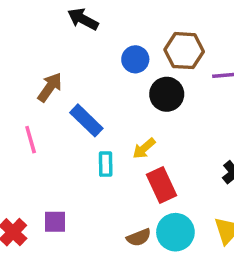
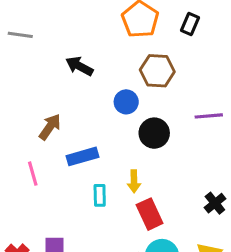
brown hexagon: (184, 51) -> (157, 71), moved
blue rectangle: (86, 120) -> (83, 156), turned -60
yellow arrow: (144, 148) -> (134, 181), turned -50

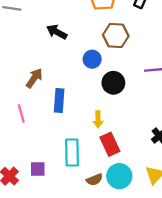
blue rectangle: (83, 156) -> (59, 101), turned -70
cyan rectangle: (100, 195) -> (72, 152), moved, size x1.6

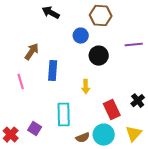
red rectangle: (110, 144) -> (112, 110), moved
purple square: (38, 169) -> (35, 129), turned 32

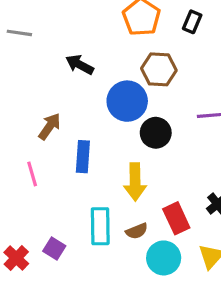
blue circle: (81, 36) -> (127, 101), size x1.6
yellow arrow: (86, 87) -> (135, 182), size x1.6
brown semicircle: (83, 138) -> (137, 231), moved

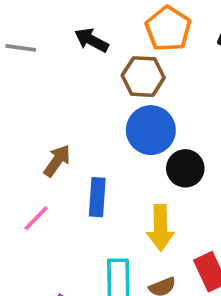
black arrow: (80, 65) -> (92, 40), moved
brown hexagon: (159, 69) -> (143, 77), moved
pink line: (32, 174) -> (36, 218), turned 60

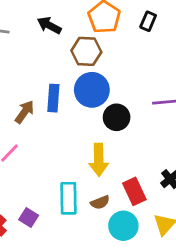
blue rectangle: (97, 197) -> (53, 98), moved

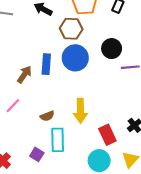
black circle: (117, 117) -> (112, 49), moved
brown semicircle: (100, 202) -> (47, 116), moved
purple square: (29, 217) -> (37, 154), moved

